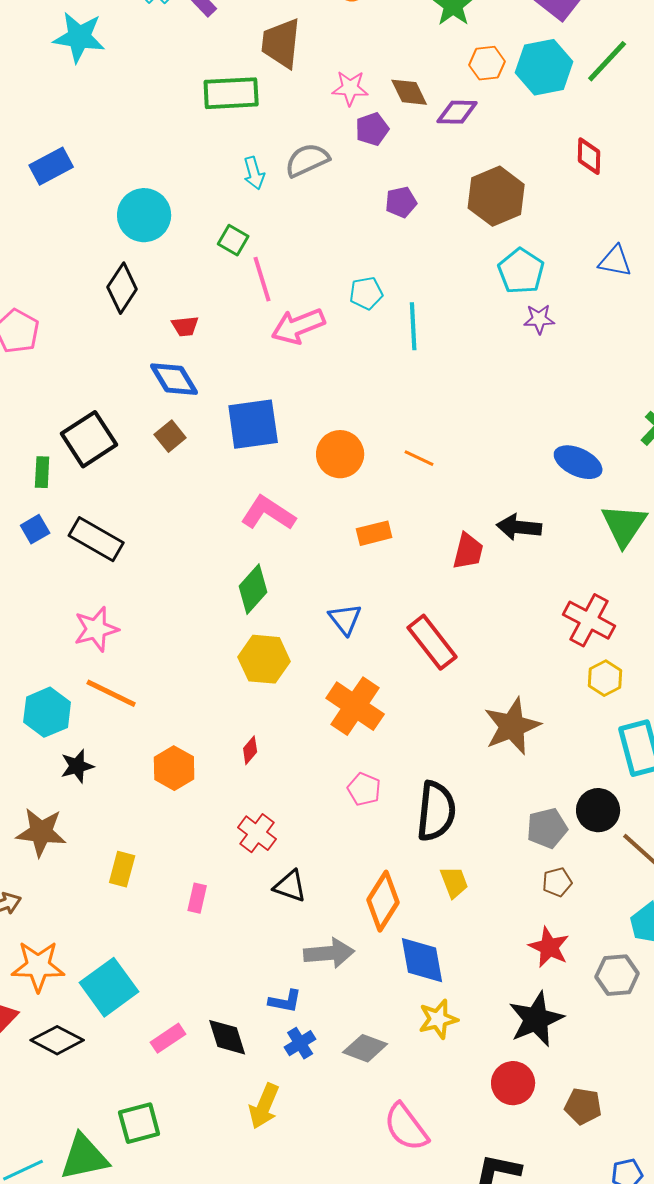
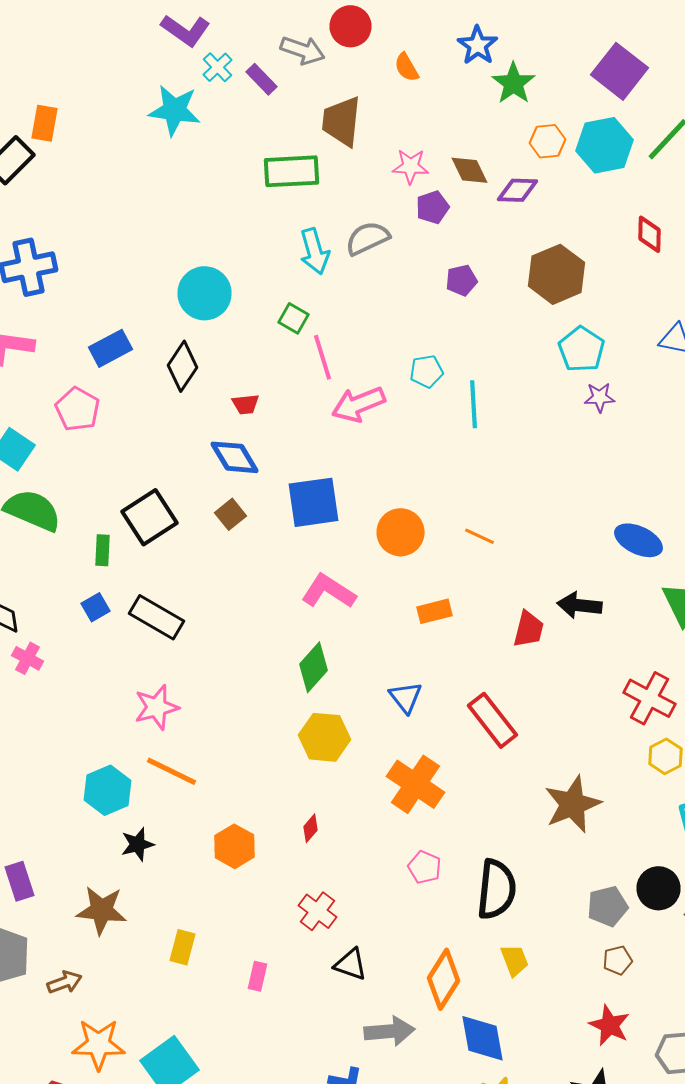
cyan star: (79, 37) -> (174, 110), moved
blue rectangle: (51, 166) -> (110, 348), moved
cyan arrow: (254, 173) -> (314, 251), size x1.4

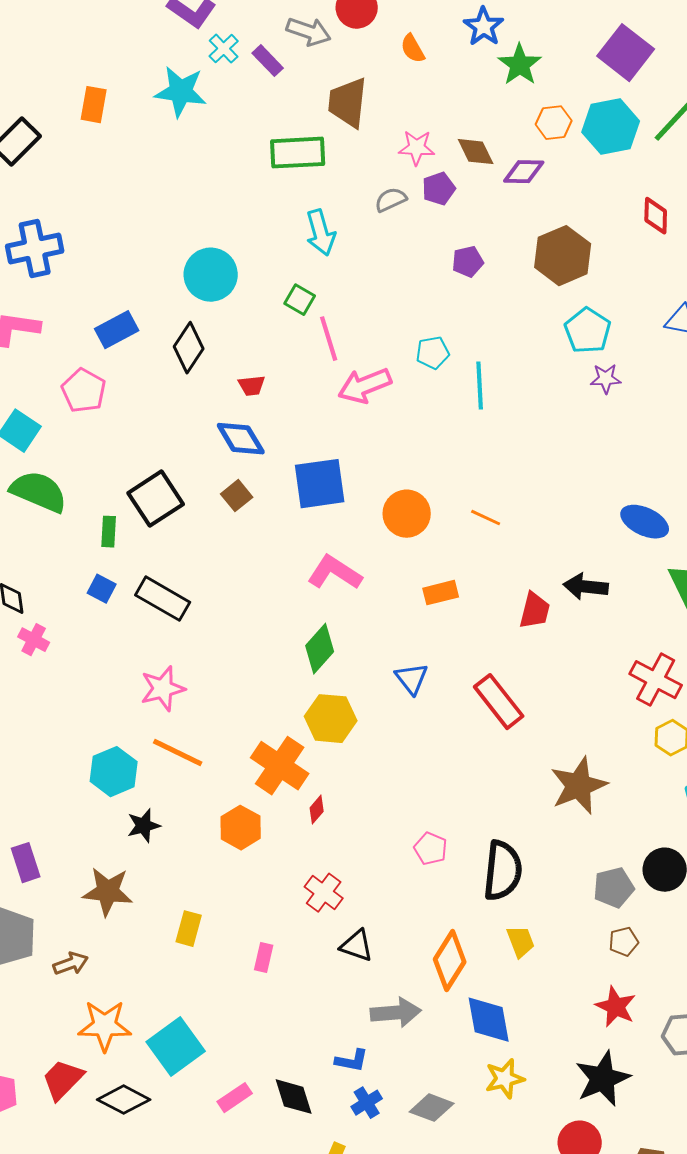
orange rectangle: (44, 123) -> (94, 105), moved
gray semicircle: (368, 238) -> (391, 200), moved, size x0.7
blue square: (96, 607) -> (102, 589), turned -32
orange cross: (416, 784) -> (280, 766), moved

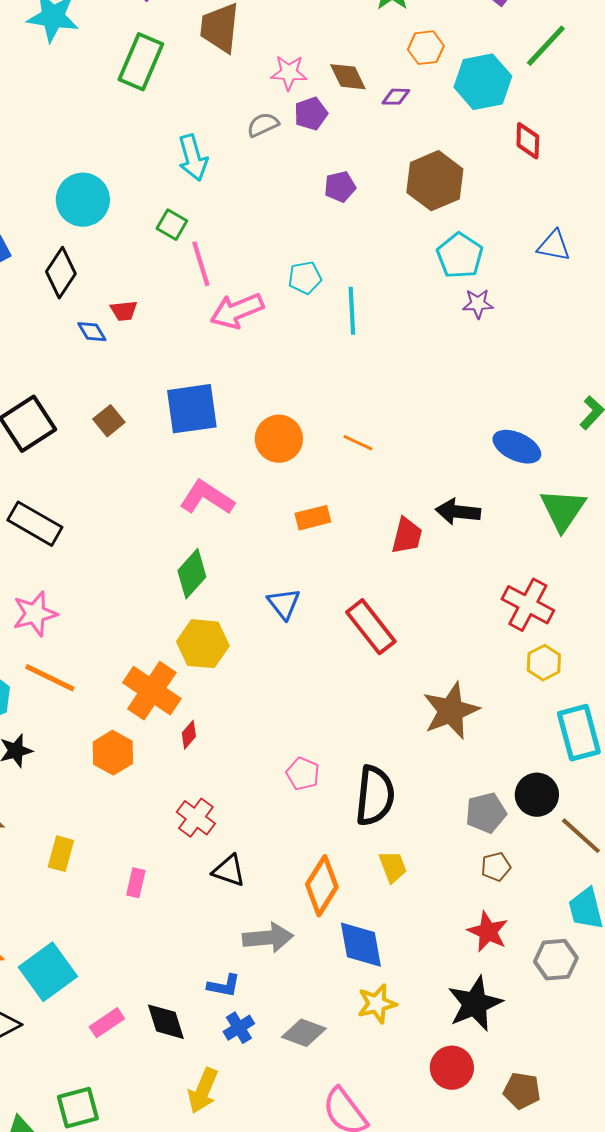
cyan hexagon: (611, 127) -> (483, 82), moved
green rectangle: (298, 153) -> (141, 62), moved, turned -64
purple diamond: (524, 172) -> (396, 97), size x0.7
blue diamond: (241, 439) -> (92, 332), moved, size x0.6

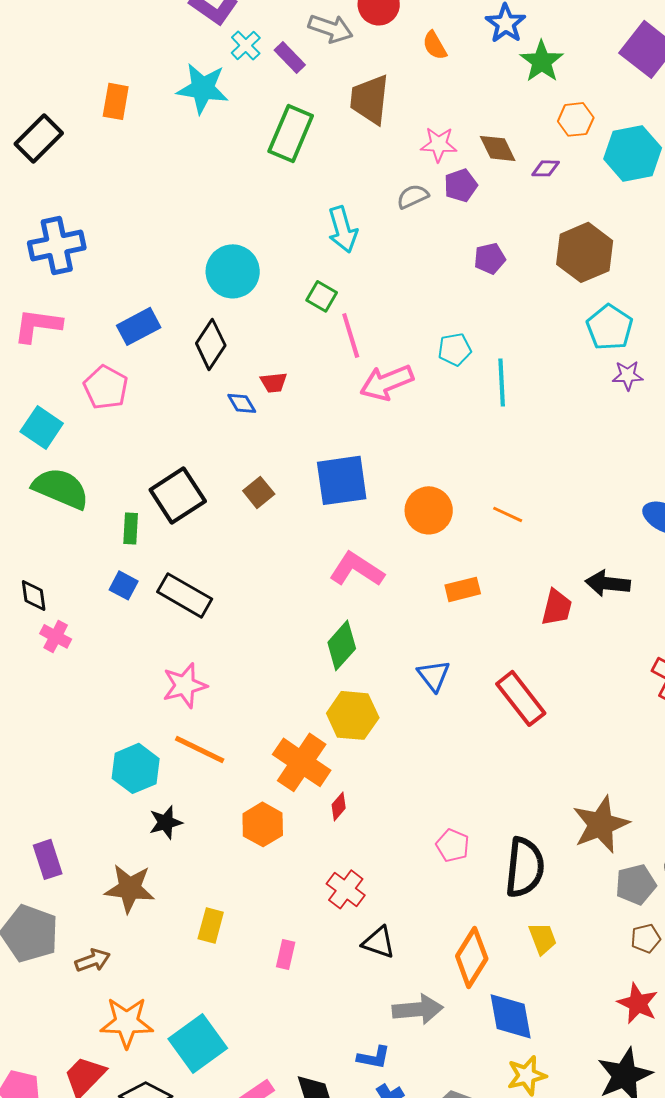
brown star: (451, 711) -> (601, 824), moved

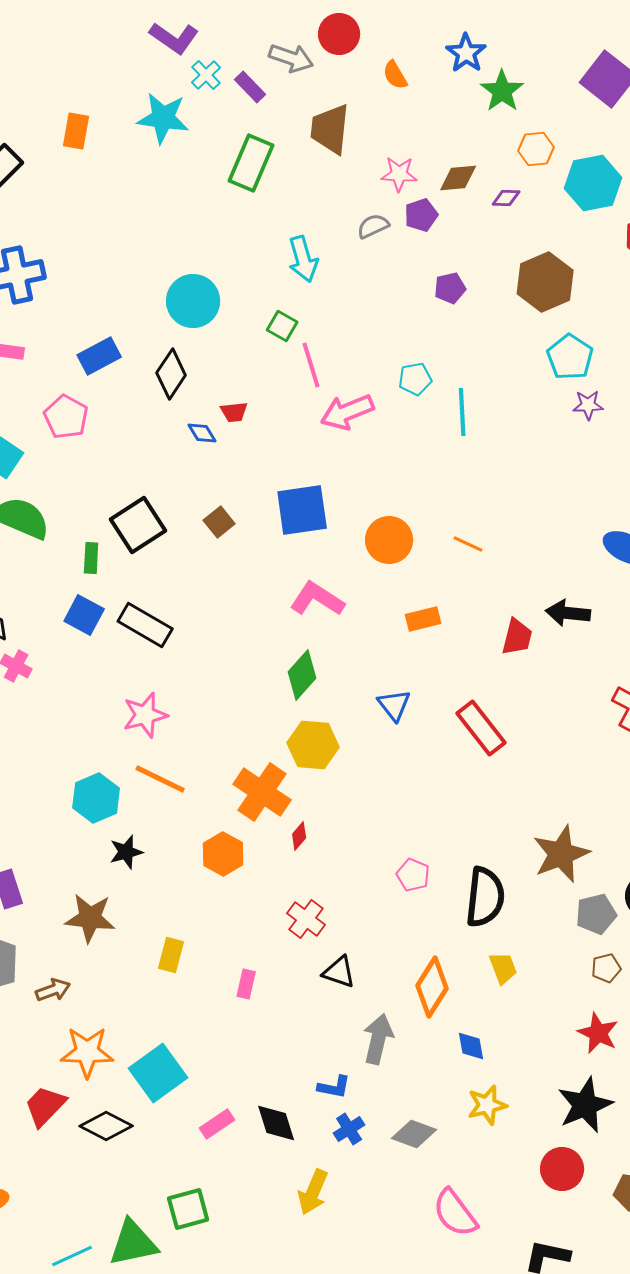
brown diamond: (498, 148) -> (458, 178), turned -69
blue square: (124, 585) -> (84, 615), size x1.4
gray arrow: (418, 1009) -> (378, 1039), turned -72
blue diamond: (511, 1016) -> (471, 1046), size x0.6

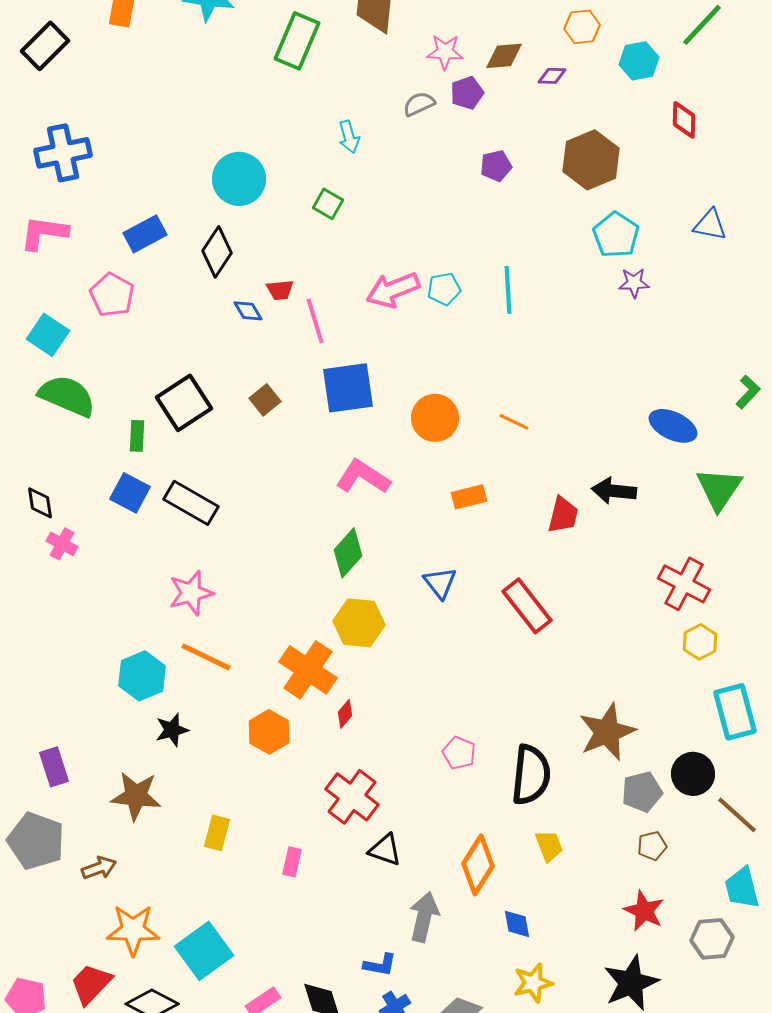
cyan hexagon: (593, 183) -> (639, 61), size x0.7
cyan arrow: (303, 259) -> (349, 137), size x0.7
pink line: (311, 365) -> (315, 321), moved
cyan pentagon: (415, 379) -> (444, 289), moved
red cross: (306, 919) -> (352, 797), size x1.4

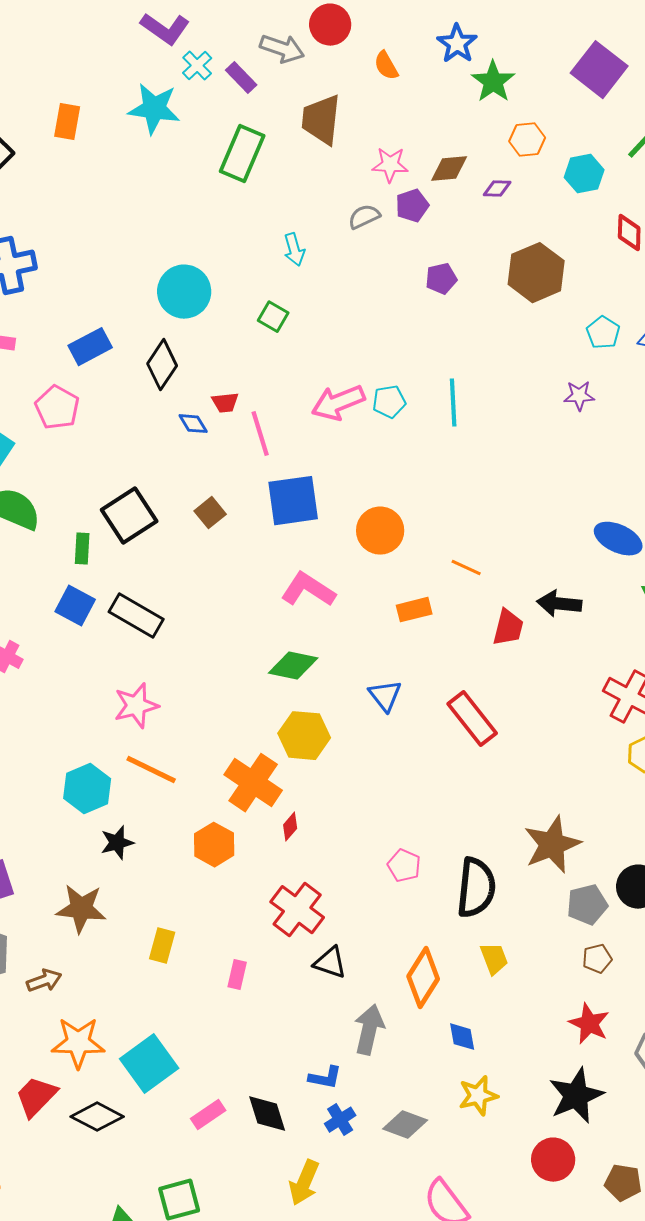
cyan pentagon: (616, 235) -> (603, 333), moved, size x0.7
orange line: (514, 422) -> (466, 568), moved
green diamond: (348, 553) -> (293, 666), turned 60

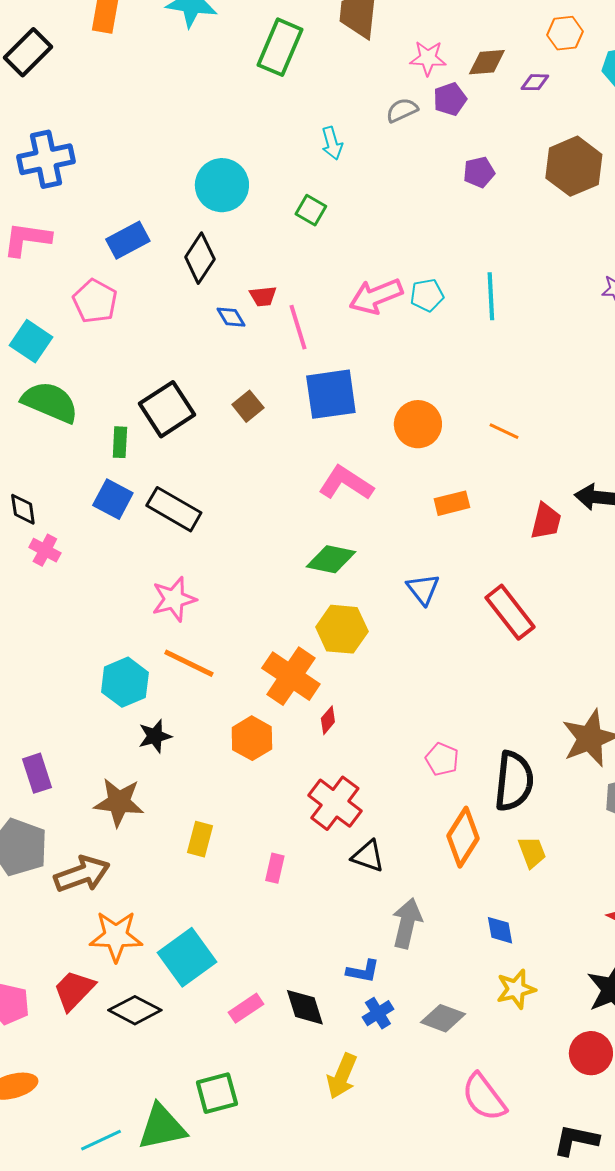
orange line: (466, 568) -> (504, 431), moved
orange diamond: (423, 978) -> (463, 837), moved
brown arrow: (44, 981) -> (82, 874), size x1.6

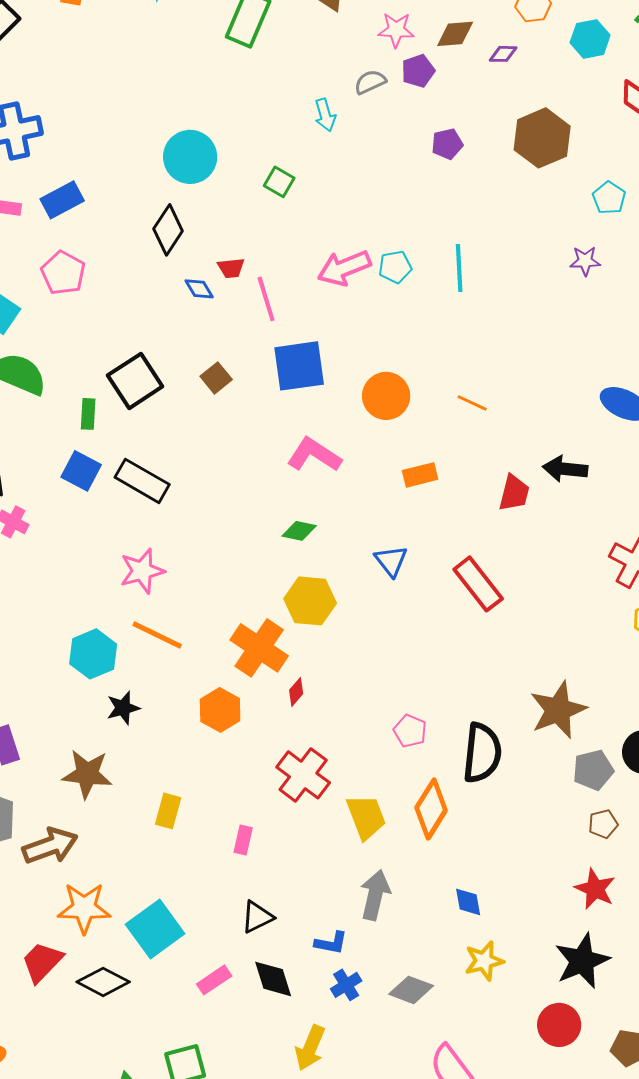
cyan arrow: (332, 143) -> (325, 115), moved
blue rectangle: (128, 240) -> (62, 200), moved
green diamond: (331, 559) -> (299, 531), size x0.7
yellow trapezoid: (532, 852) -> (366, 817), moved, size x1.4
black triangle: (368, 856) -> (257, 917), moved, turned -45

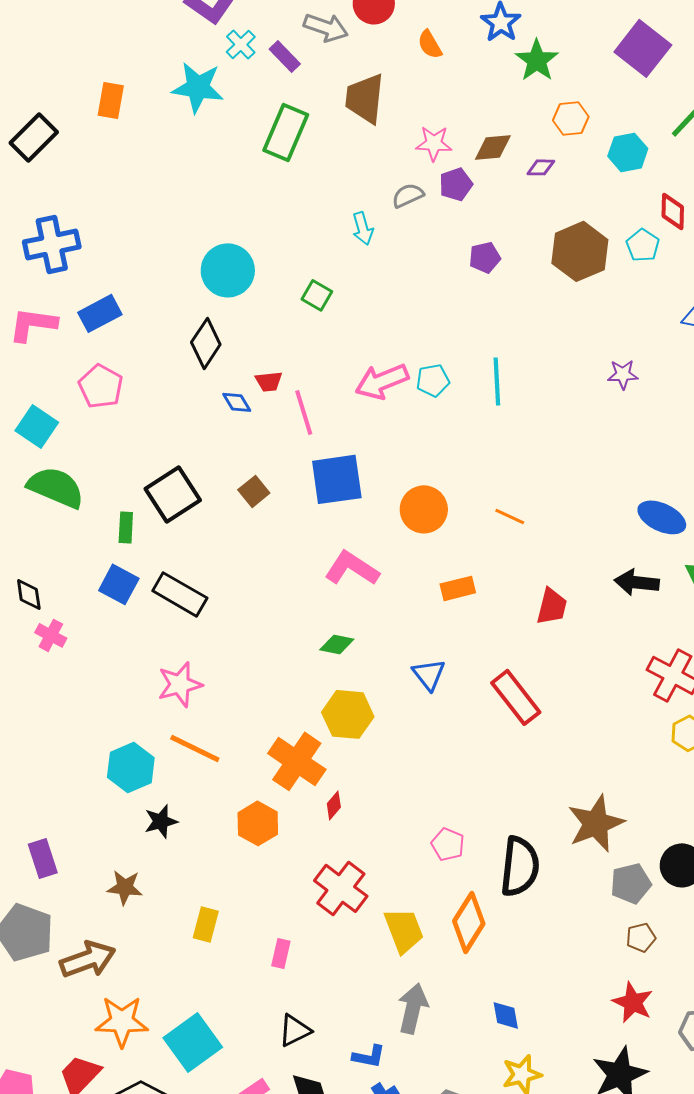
cyan pentagon: (609, 198) -> (643, 245), moved
black arrow: (565, 469) -> (637, 582), moved
brown star: (87, 774) -> (125, 887), size x0.7

